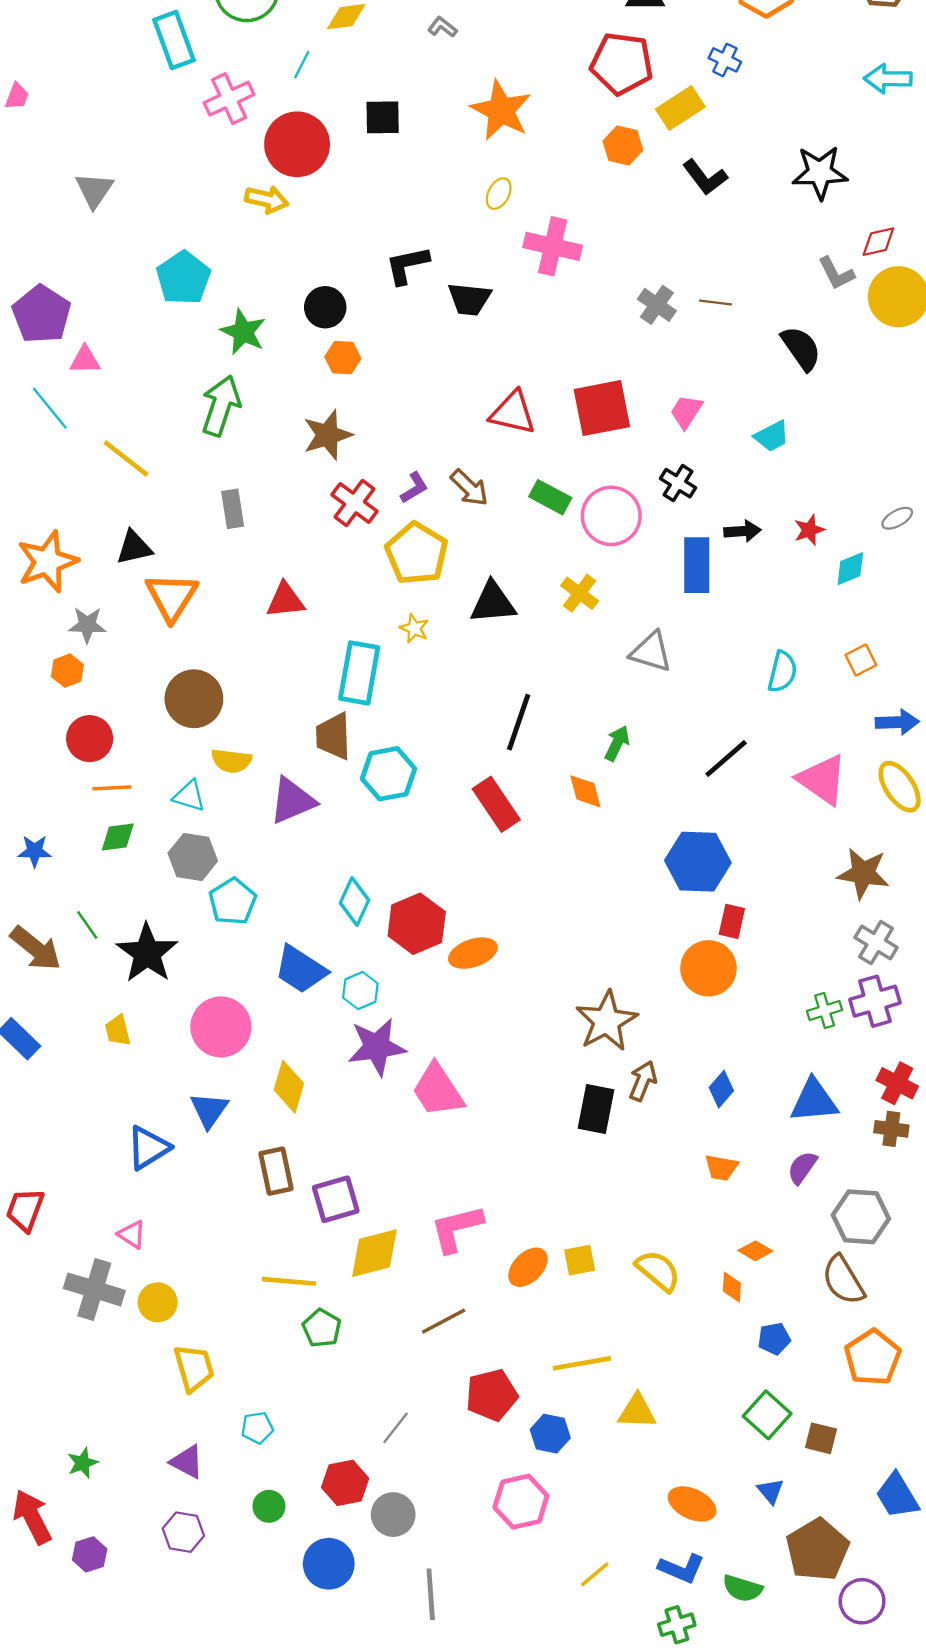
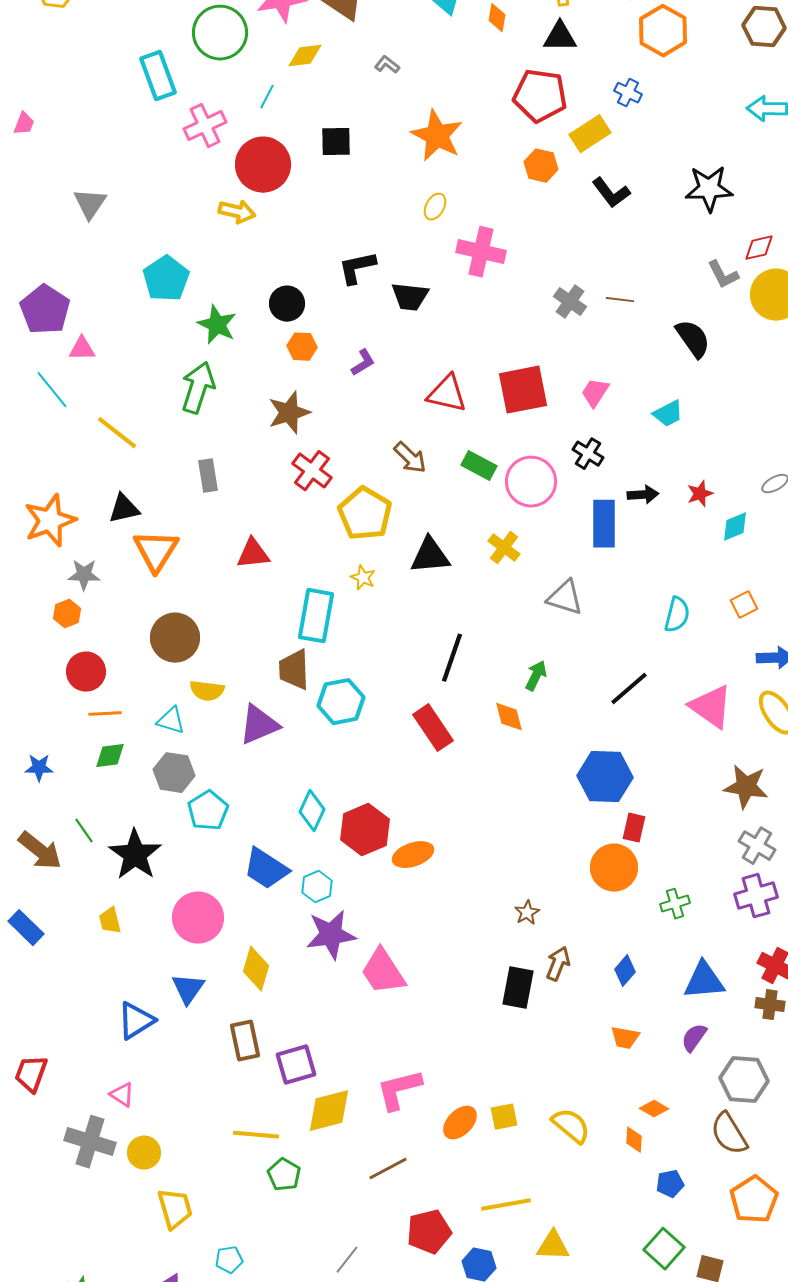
purple L-shape: (414, 488) -> (363, 363), moved
green cross: (825, 1011) -> (675, 904), moved
brown star: (607, 1021) -> (527, 913), size x0.5

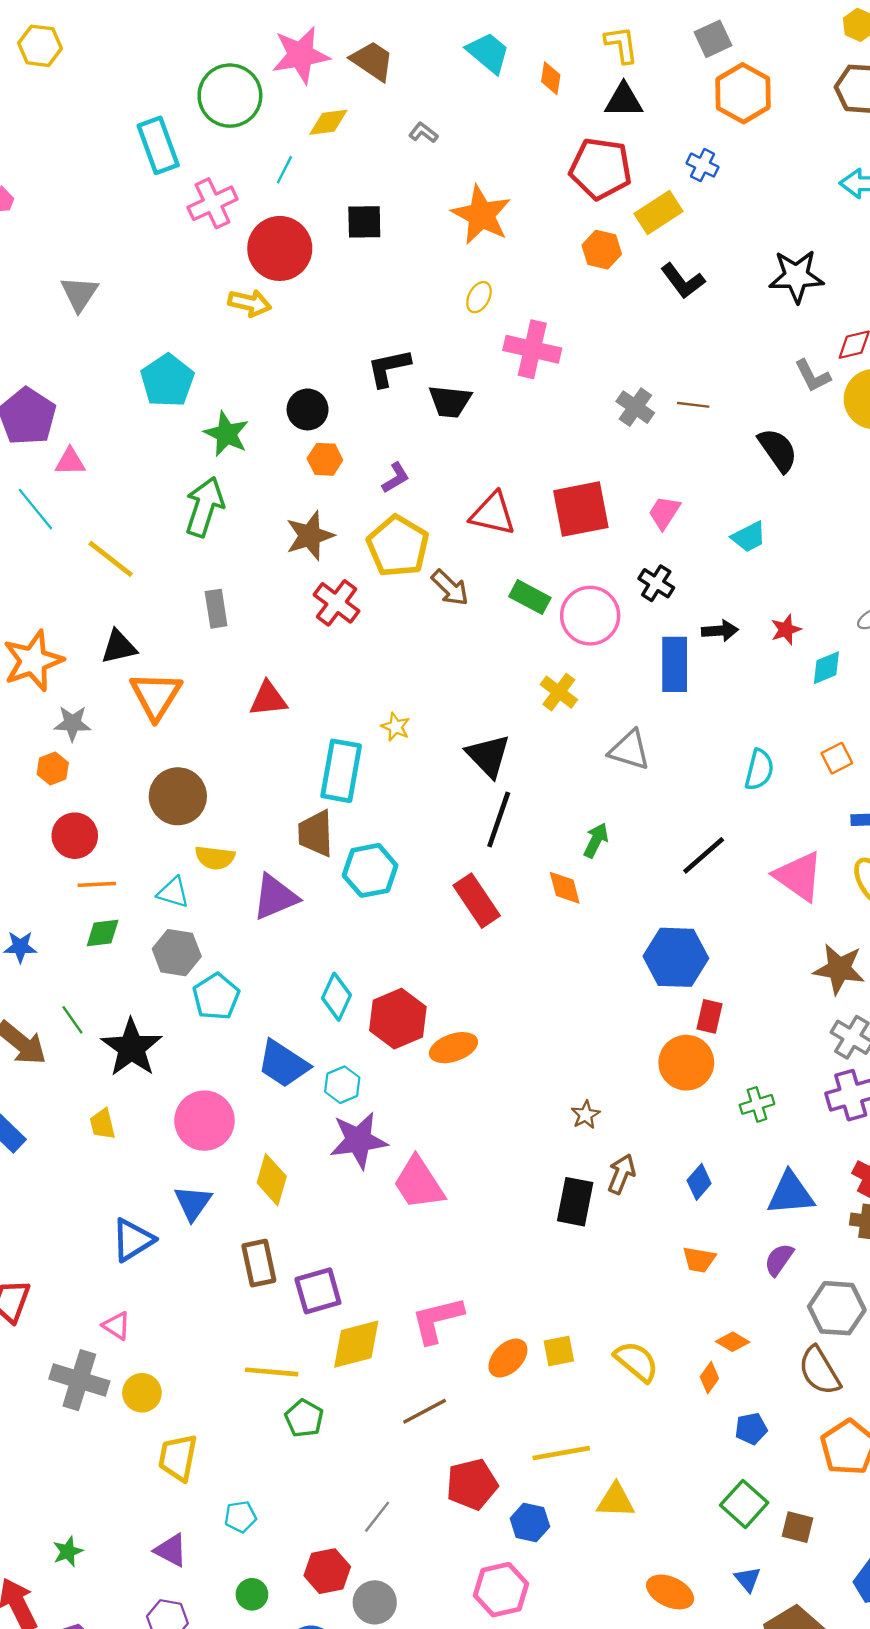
yellow pentagon: (365, 514) -> (398, 546), moved
black triangle: (430, 556) -> (488, 756), moved, turned 51
orange diamond: (634, 1140) -> (709, 1378), turned 32
yellow trapezoid: (175, 1209) -> (178, 1458), turned -153

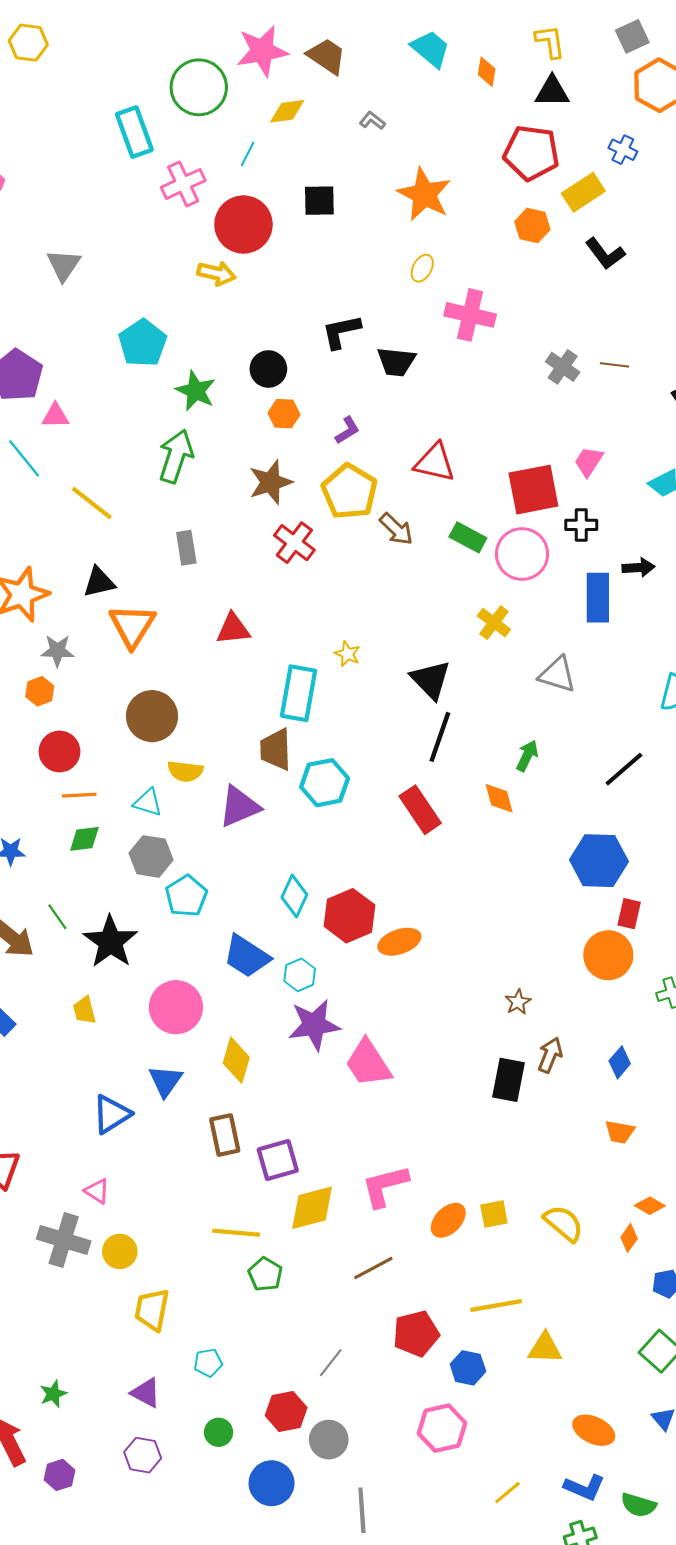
red square: (581, 509) -> (533, 490), moved
black cross: (656, 583) -> (581, 525), turned -32

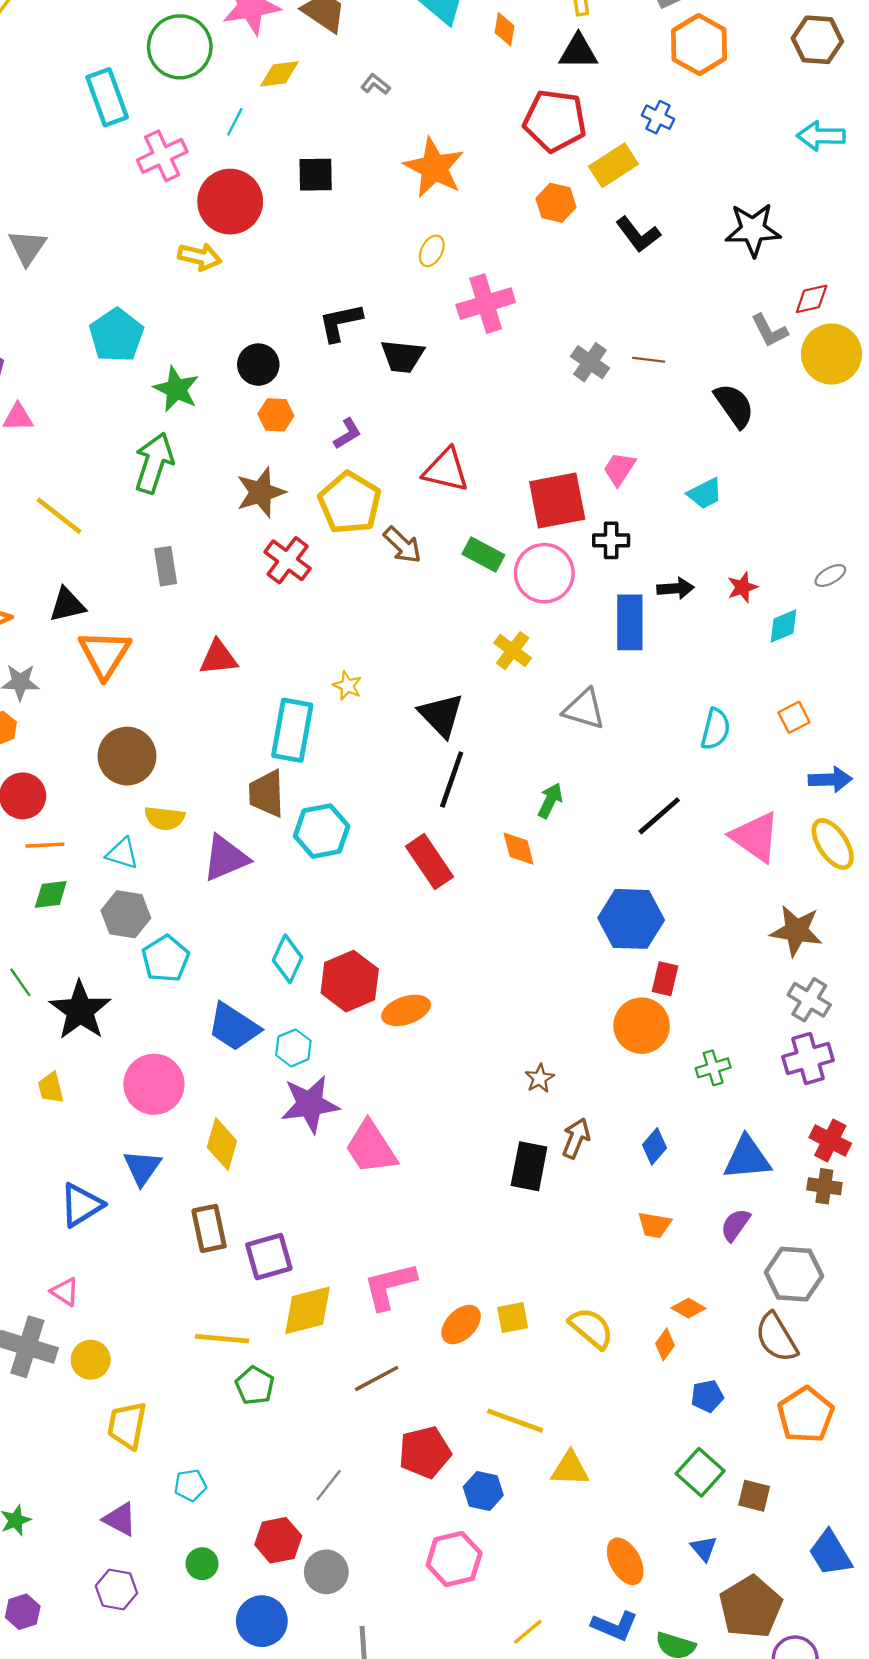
pink cross: (470, 315) -> (486, 304), turned -30
yellow line: (496, 1305) -> (515, 1421), turned 30
orange ellipse: (594, 1430) -> (625, 1561), turned 36

